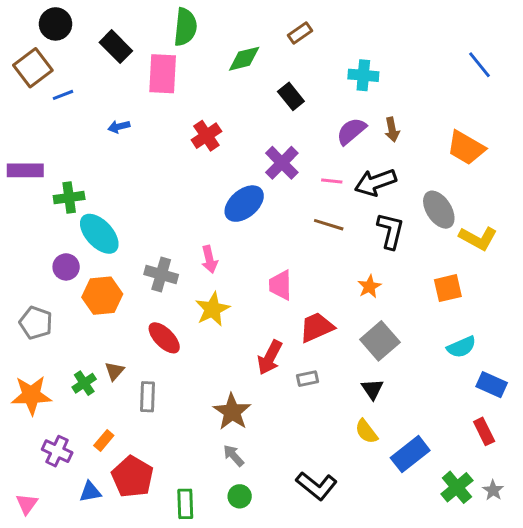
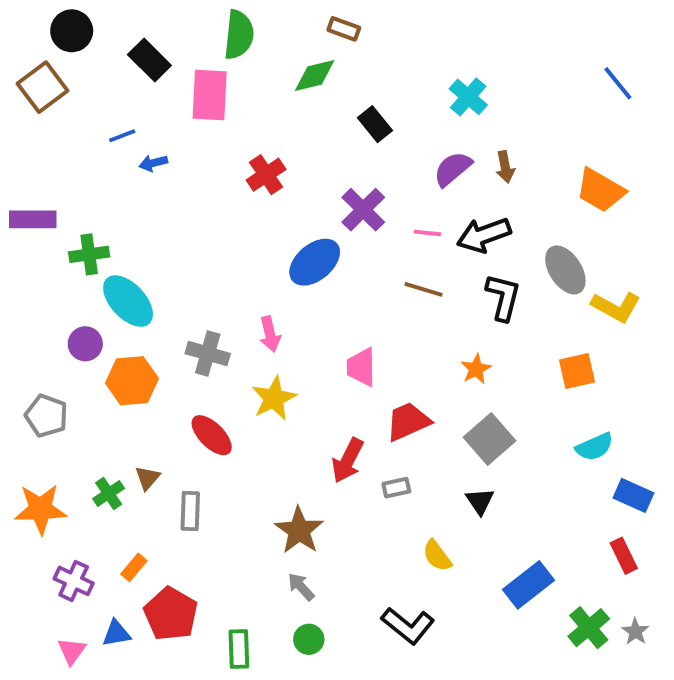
brown rectangle: (300, 33) -> (344, 29), moved, turned 55
cyan cross: (363, 75) -> (468, 97), turned 36
blue line: (63, 95) -> (122, 136), moved
yellow semicircle: (366, 431) -> (437, 556), moved
pink triangle: (27, 504) -> (72, 651), moved

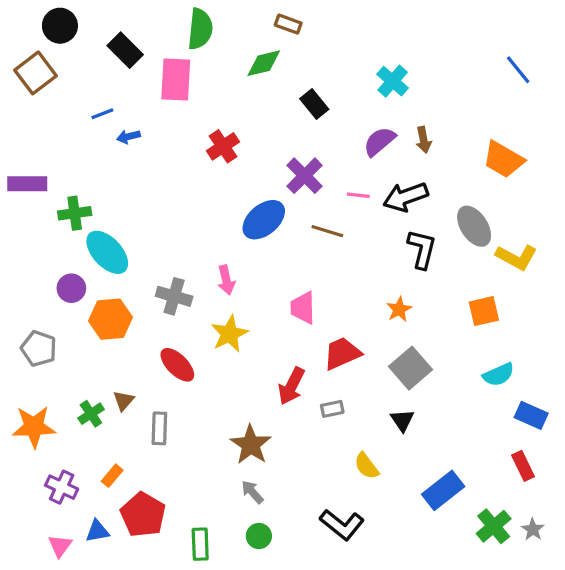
brown line: (424, 289) -> (327, 231), moved

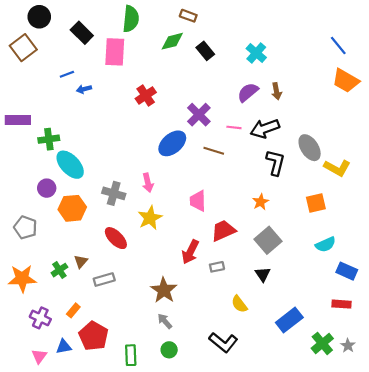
black rectangle: (314, 104) -> (205, 51), moved
orange trapezoid: (503, 159) -> (346, 81), moved
gray rectangle: (159, 428) -> (104, 280), turned 72
red rectangle: (523, 466) -> (341, 304), turned -60

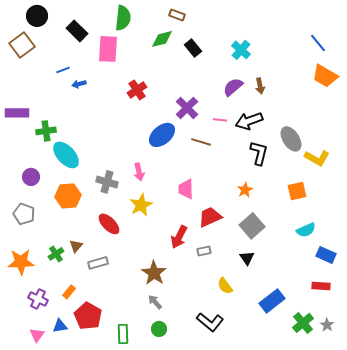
purple circle: (47, 188) -> (31, 177), moved

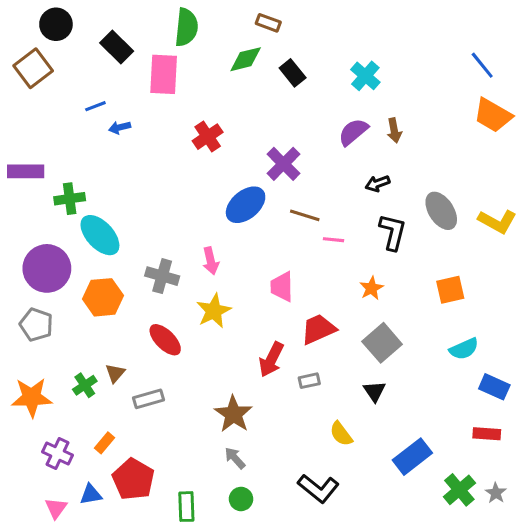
pink line: (220, 120) -> (334, 240), moved
black arrow: (249, 121) -> (378, 184), size x0.6
yellow L-shape: (317, 158) -> (497, 221), moved
purple circle: (31, 177) -> (47, 268), size x1.8

